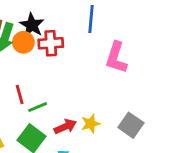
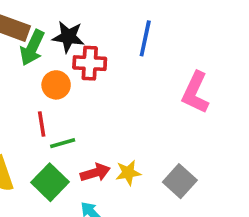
black star: (32, 25) -> (68, 37), turned -30
orange circle: (23, 42) -> (56, 85), moved
pink L-shape: (116, 58) -> (195, 93), moved

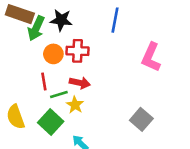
red cross: (90, 63) -> (78, 51), moved
red arrow: (95, 173) -> (80, 83), moved, turned 30
yellow star: (128, 173) -> (75, 105), moved, turned -30

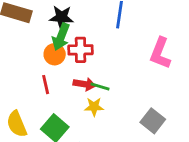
green arrow: (36, 28) -> (61, 37), moved
green line: (59, 95) -> (100, 87), moved, turned 36
yellow star: (75, 105) -> (94, 107), moved, turned -30

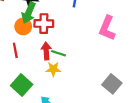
red arrow: (84, 84) -> (46, 51), turned -105
gray square: (153, 121) -> (112, 84), moved

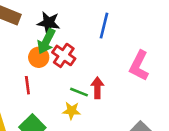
red cross: (44, 24) -> (64, 55), turned 30
red arrow: (46, 51) -> (97, 88), moved

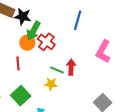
black star: (49, 23) -> (23, 17), moved

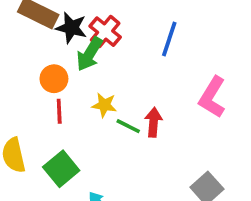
red cross: (46, 42) -> (105, 32), moved
orange circle: (27, 43) -> (54, 79), moved
yellow star: (51, 84) -> (104, 105), moved

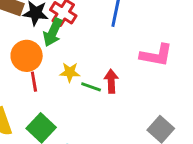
orange circle: (54, 79) -> (27, 56), size x1.4
pink L-shape: (212, 97) -> (156, 55), turned -104

